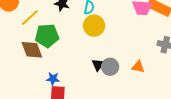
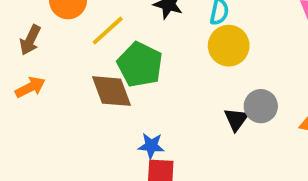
green pentagon: (47, 36) -> (140, 65), turned 30
gray circle: (110, 67) -> (261, 106), moved

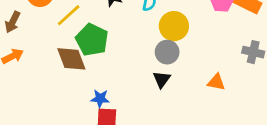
yellow circle: (229, 46) -> (174, 26), moved
gray circle: (261, 106) -> (167, 52), moved

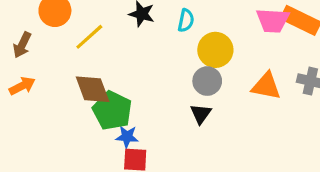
green pentagon: (92, 40) -> (112, 110), moved
orange triangle: (216, 82) -> (266, 86), moved, size x1.4

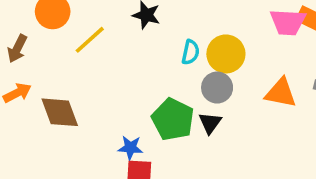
cyan semicircle: (186, 20) -> (191, 52), moved
brown diamond: (93, 89) -> (60, 112), moved
green pentagon: (112, 110) -> (173, 119), moved

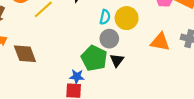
gray circle: (217, 88) -> (109, 39), moved
blue star: (130, 148) -> (77, 77), moved

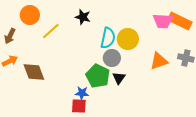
cyan semicircle: (105, 17) -> (108, 38), size x1.5
orange triangle: (160, 42) -> (159, 61), turned -30

